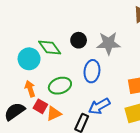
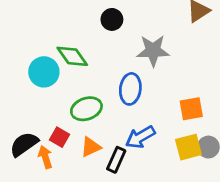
black circle: (79, 40) -> (112, 19), moved
orange arrow: (30, 89) -> (45, 157), moved
orange triangle: (54, 114) -> (91, 147), moved

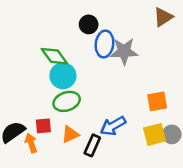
cyan circle: (44, 72) -> (63, 76), moved
blue ellipse: (130, 89) -> (104, 44), moved
red square: (59, 137) -> (43, 126), turned -35

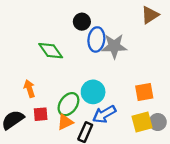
cyan circle: (63, 76) -> (93, 92), moved
green ellipse: (67, 101) -> (68, 104), moved, turned -35
orange arrow: (31, 143) -> (29, 89), moved

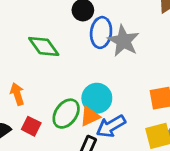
gray star: (114, 46) -> (123, 41), turned 30
red square: (41, 114) -> (31, 126), turned 32
orange triangle: (65, 122) -> (90, 116), moved

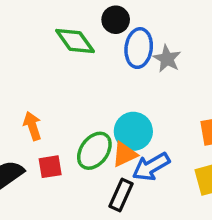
gray star: (123, 41) -> (167, 59), size x0.7
green diamond: (44, 46) -> (75, 41), moved
red square: (31, 126) -> (50, 167), turned -36

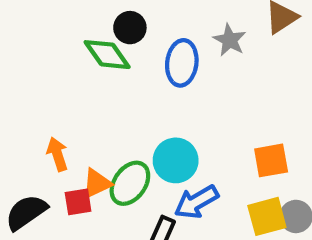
black circle: (116, 20) -> (130, 28), moved
gray star: (167, 59) -> (230, 40), moved
orange triangle: (124, 154) -> (97, 183), moved

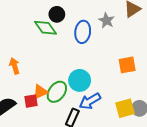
orange arrow: (57, 154) -> (15, 66), moved
orange square: (271, 160) -> (127, 65), moved

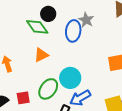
gray star: (106, 21) -> (86, 20), moved
orange triangle: (40, 92) -> (41, 55), moved

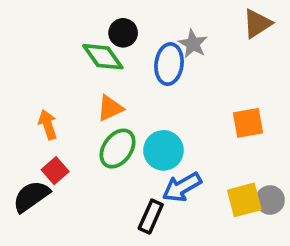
green ellipse: (48, 89) -> (118, 149), moved
red square: (23, 98) -> (55, 171), moved, turned -32

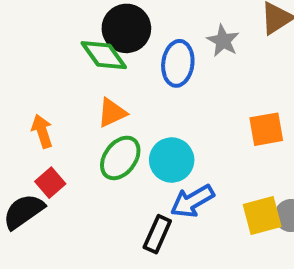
black circle: (123, 33) -> (126, 28), size x1.5
gray star: (193, 44) -> (223, 41), moved

